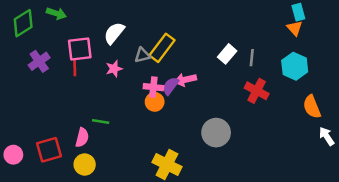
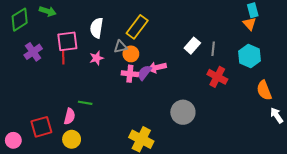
white semicircle: (114, 33) -> (97, 28), turned -30
yellow rectangle: (162, 48) -> (137, 27), moved
orange circle: (155, 102) -> (131, 54), moved
pink circle: (13, 155) -> (13, 140), moved

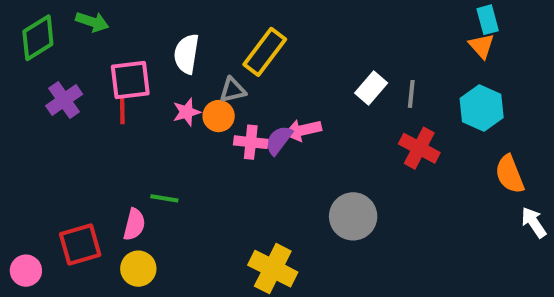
orange circle: (131, 54) -> (219, 116), moved

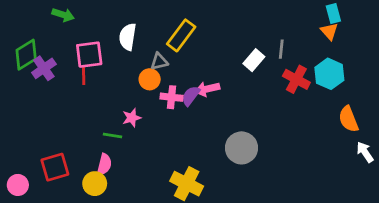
green diamond: (38, 38) -> (26, 55), moved
gray line: (411, 94) -> (281, 49), moved
pink star: (186, 112) -> (132, 118), moved
red cross: (419, 148) -> (296, 79), moved
pink semicircle: (134, 224) -> (104, 164), moved

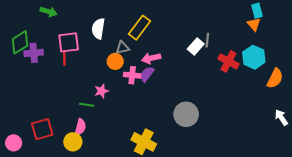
gray line: (281, 49) -> (207, 40), moved
purple cross: (44, 68) -> (34, 53), turned 30
pink arrow: (207, 89) -> (151, 58), moved
orange semicircle: (349, 119) -> (275, 78), moved, turned -132

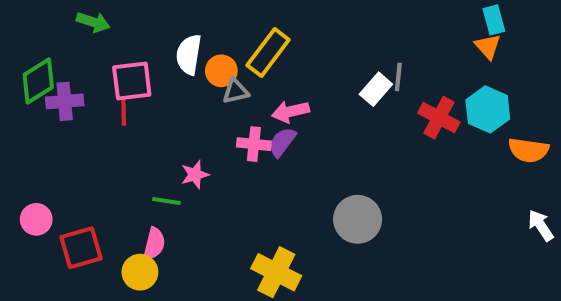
orange circle: (115, 61) -> (221, 71), moved
orange semicircle: (275, 78) -> (528, 150), turned 72
pink circle: (14, 143) -> (36, 219), moved

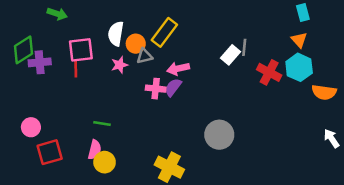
orange triangle: (488, 46) -> (299, 40), moved
pink star: (195, 175) -> (119, 65), moved
pink circle: (36, 219) -> (31, 127), moved
yellow circle: (140, 272) -> (105, 162), moved

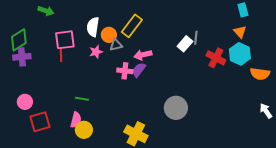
purple cross: (40, 62) -> (22, 57), moved

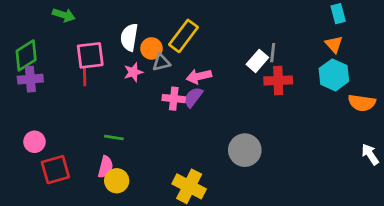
red cross: (216, 58) -> (278, 80), moved, turned -30

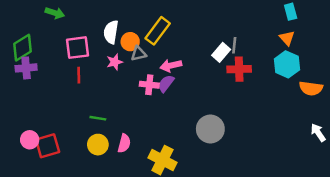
red line: (85, 76) -> (79, 75), moved
pink circle: (34, 142) -> (30, 140), moved
pink semicircle: (106, 167) -> (124, 143), moved
yellow circle: (117, 181) -> (98, 145), moved

